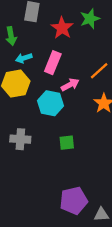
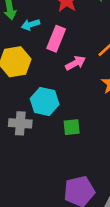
cyan arrow: (24, 58) -> (31, 25), moved
cyan hexagon: (50, 103) -> (45, 102), moved

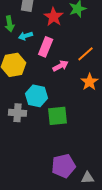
green square: (72, 127) -> (58, 116), size x1.5

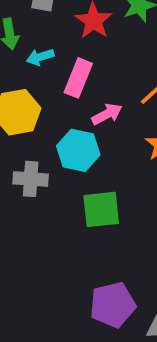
cyan hexagon: (37, 96) -> (78, 150), moved
gray cross: (18, 113) -> (31, 179), moved

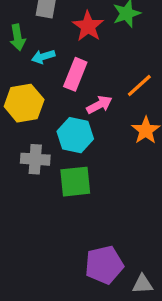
green square: (101, 209) -> (75, 182), moved

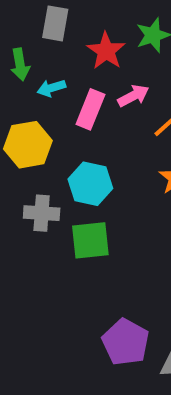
pink arrow: (99, 105) -> (133, 96), moved
purple pentagon: (104, 265) -> (126, 342), turned -30

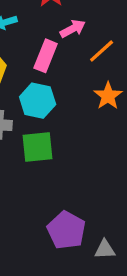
pink rectangle: (90, 109) -> (46, 56), moved

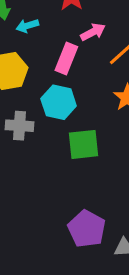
green square: (38, 147) -> (84, 144), moved

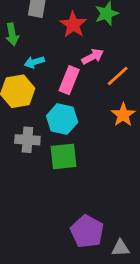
cyan arrow: (27, 26) -> (34, 62), moved
green square: (84, 144) -> (63, 156), moved

